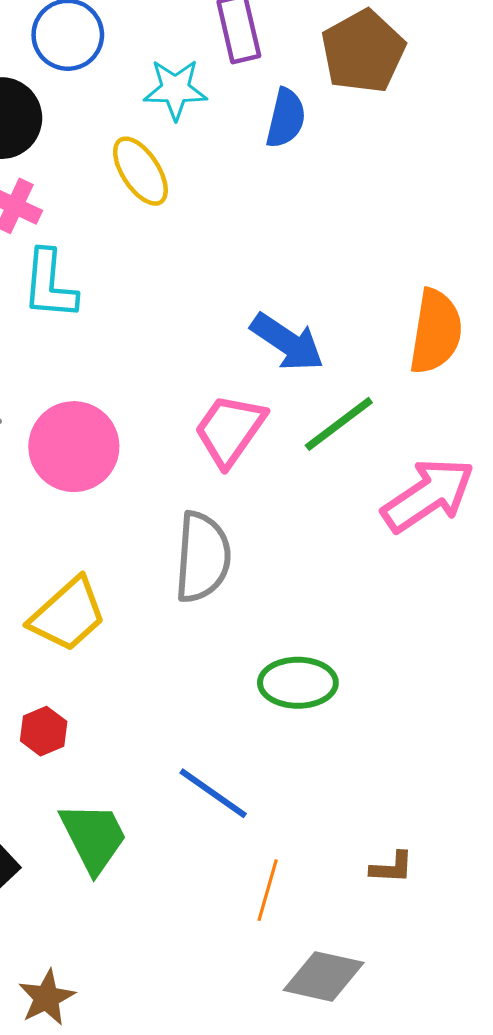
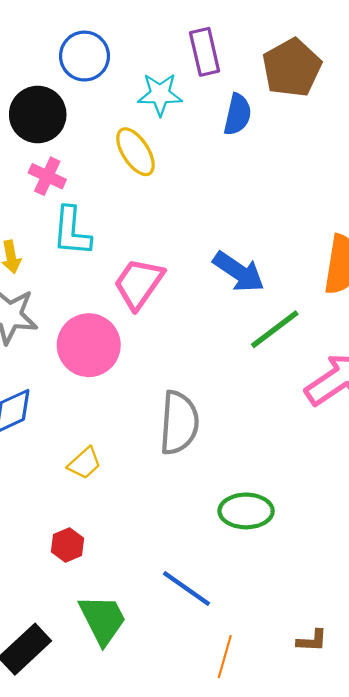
pink trapezoid: (230, 430) -> (139, 284), moved
yellow trapezoid: (68, 615) -> (84, 463), size x0.6

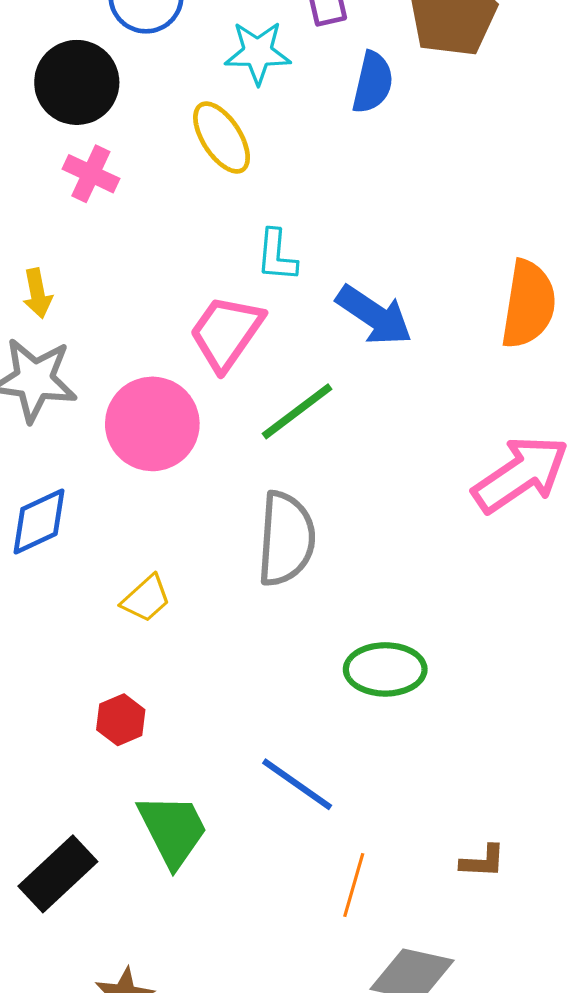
cyan L-shape: (72, 231) -> (277, 256), moved, size x0.7
green line: (275, 329) -> (297, 411), moved

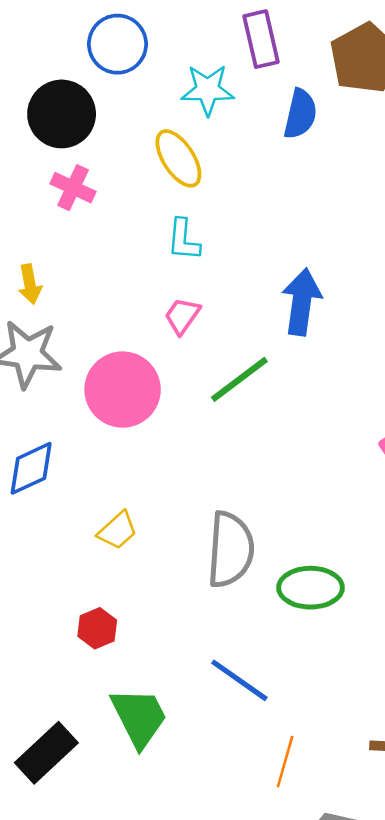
cyan L-shape: (277, 256) -> (184, 240), moved
blue arrow: (374, 315) -> (302, 302), turned -116
pink trapezoid: (226, 333) -> (182, 316), size x0.6
gray semicircle: (286, 539) -> (230, 550), moved

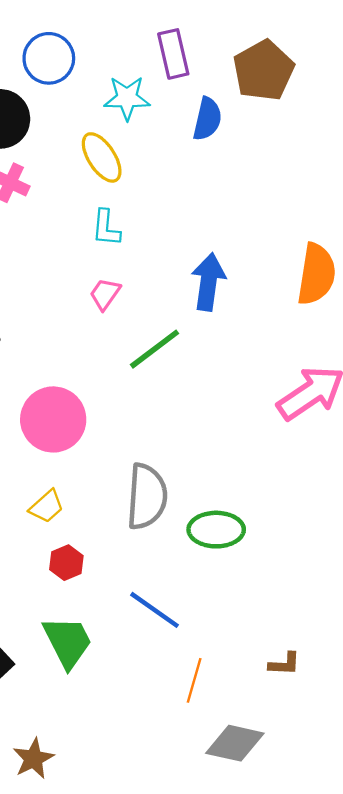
pink circle: (123, 390) -> (53, 419), moved
yellow trapezoid: (117, 531) -> (47, 506), moved
red hexagon: (97, 628) -> (66, 563), moved

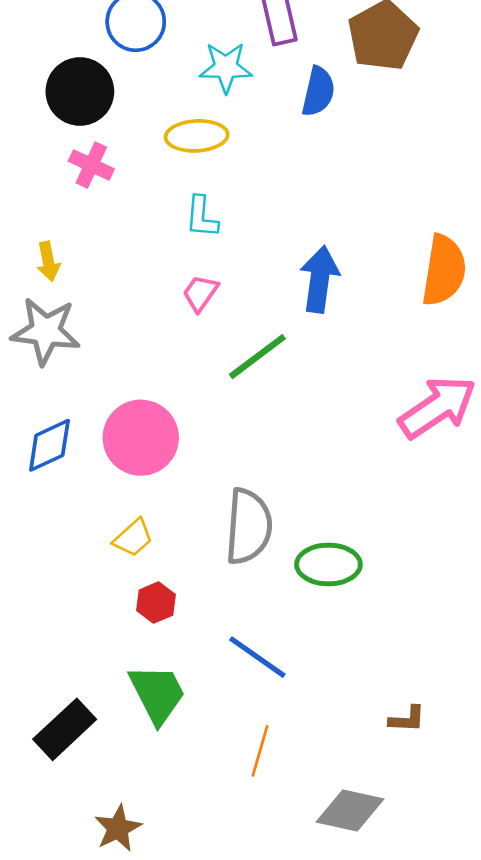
yellow ellipse: (102, 157) -> (197, 136), turned -60
orange line: (194, 680) -> (260, 751), moved

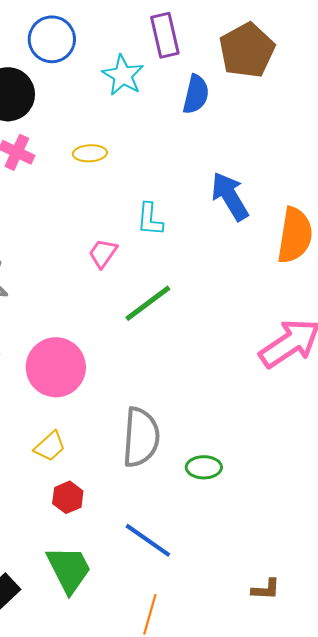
cyan star: (226, 67) -> (123, 75), turned 30
yellow ellipse: (197, 136) -> (90, 153), moved, size x0.7
cyan L-shape: (202, 217) -> (150, 219), moved
blue arrow: (320, 279) -> (230, 196), moved, turned -39
green ellipse: (328, 564) -> (204, 467), size x0.7

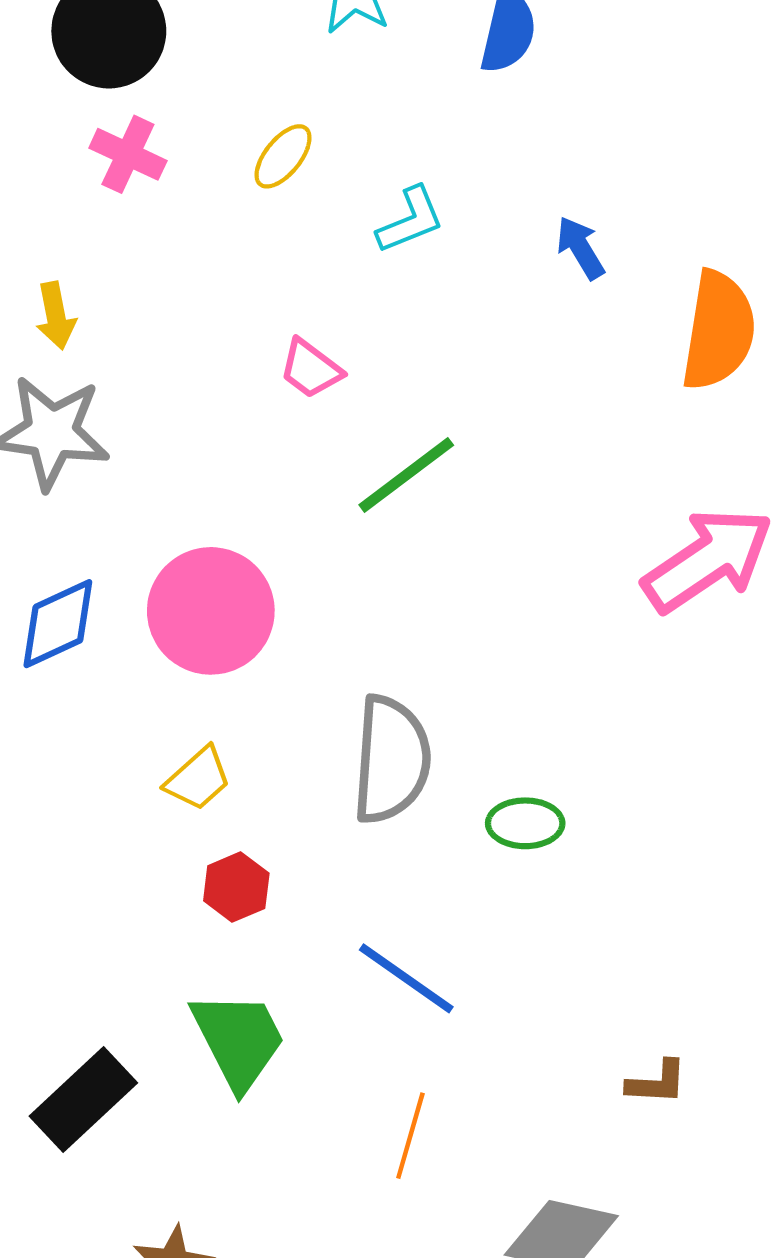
yellow ellipse: (90, 153) -> (283, 156), turned -48
blue arrow: (230, 196) -> (580, 248), size x0.6
cyan L-shape: (150, 219) -> (410, 220), moved, turned -117
pink trapezoid: (103, 253) -> (311, 369), turned -88

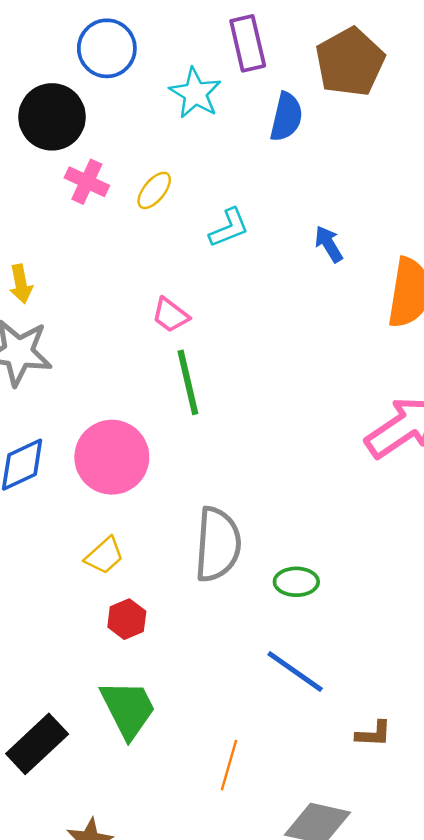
pink cross: (128, 154) -> (87, 182), moved
green line: (406, 475) -> (188, 382), moved, turned -66
blue line: (406, 978) -> (295, 672), moved

